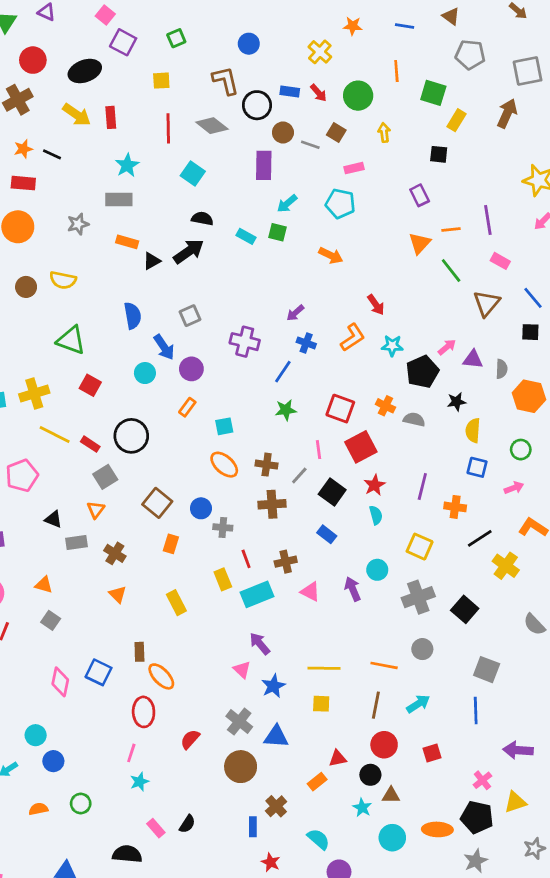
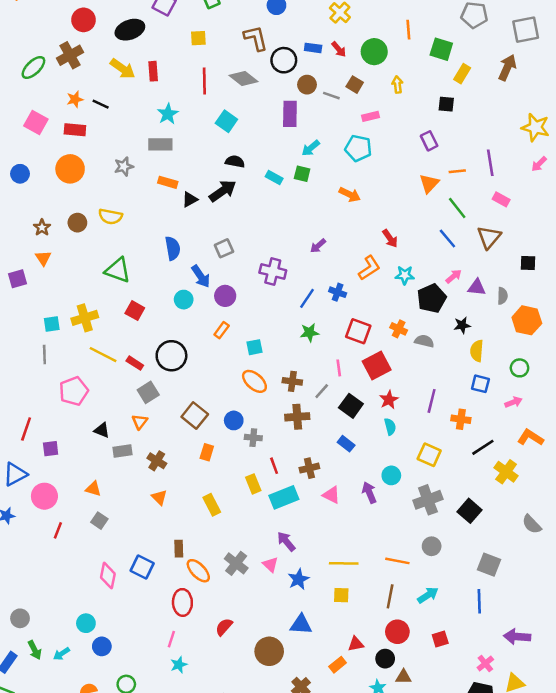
blue line: (533, 298) -> (447, 238), moved
blue cross: (306, 343) -> (338, 292), moved
gray cross: (239, 722) -> (236, 563), moved

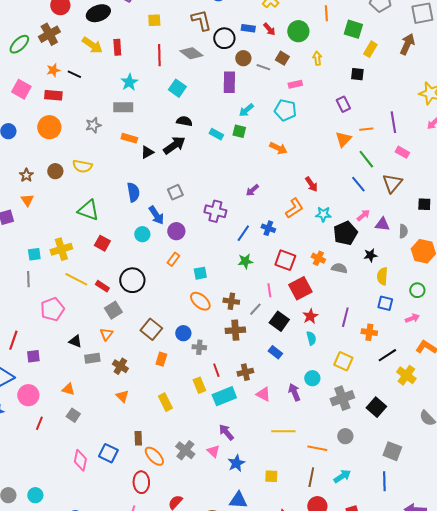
yellow line: (344, 563) -> (283, 431), moved
cyan circle: (86, 623) -> (35, 495), moved

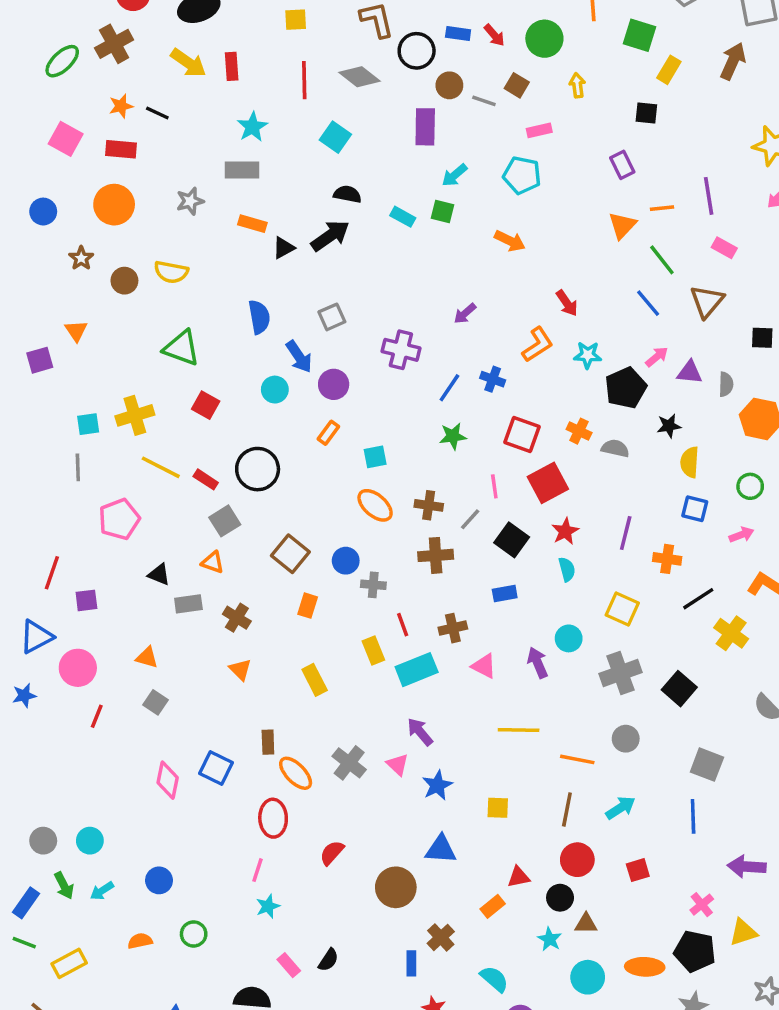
brown star: (26, 175) -> (81, 258), moved
orange triangle: (106, 334) -> (213, 562), turned -48
blue rectangle: (275, 352) -> (505, 593), turned -48

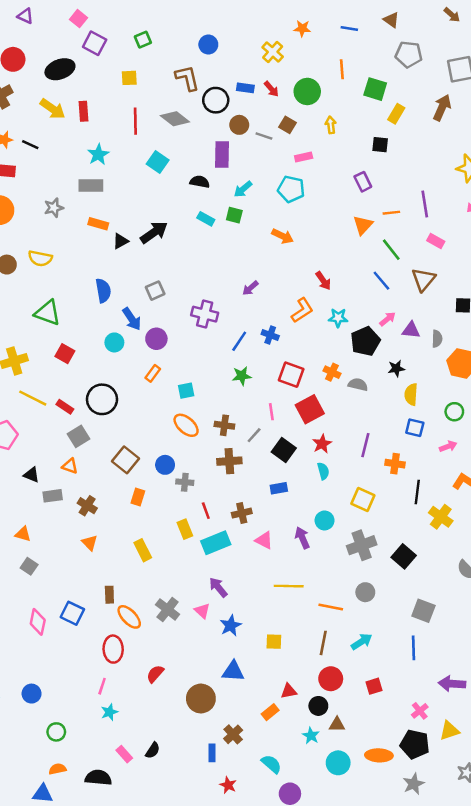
black semicircle: (347, 194) -> (200, 182), moved
black line: (698, 599) -> (417, 492), turned -50
orange semicircle: (140, 941) -> (57, 769), moved

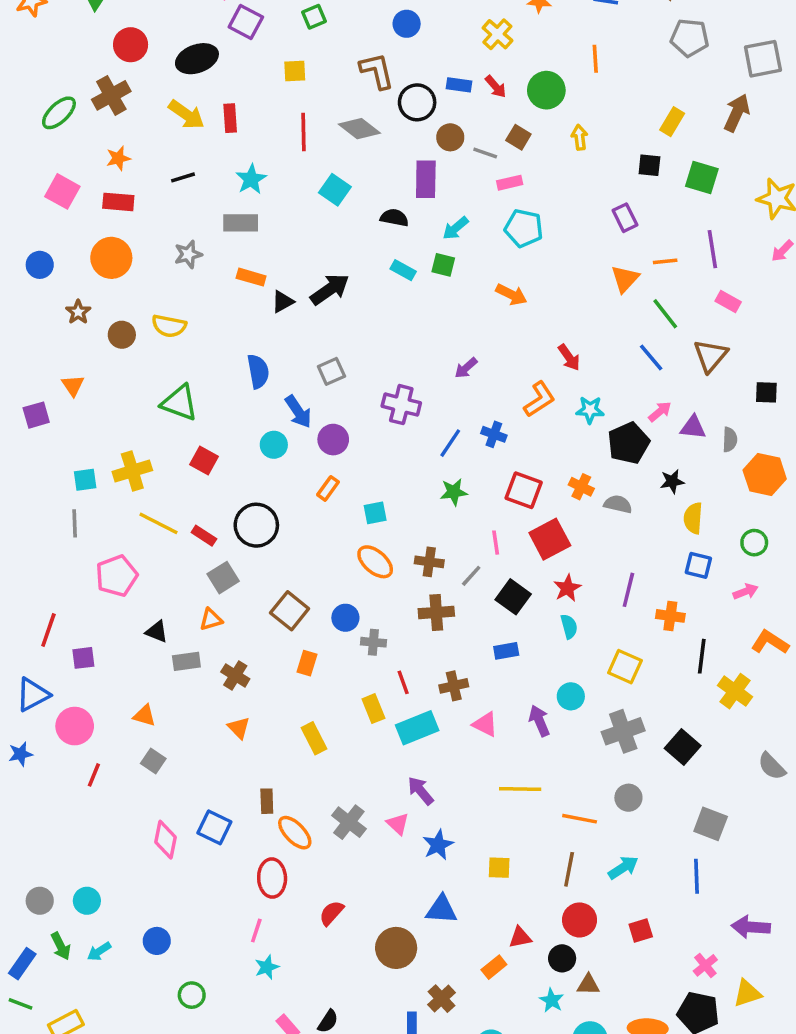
green square: (375, 89) -> (702, 177), moved
black line: (30, 145) -> (183, 177), moved, turned -42
pink rectangle: (304, 157) -> (510, 183), moved
orange triangle: (70, 466) -> (211, 619), turned -35

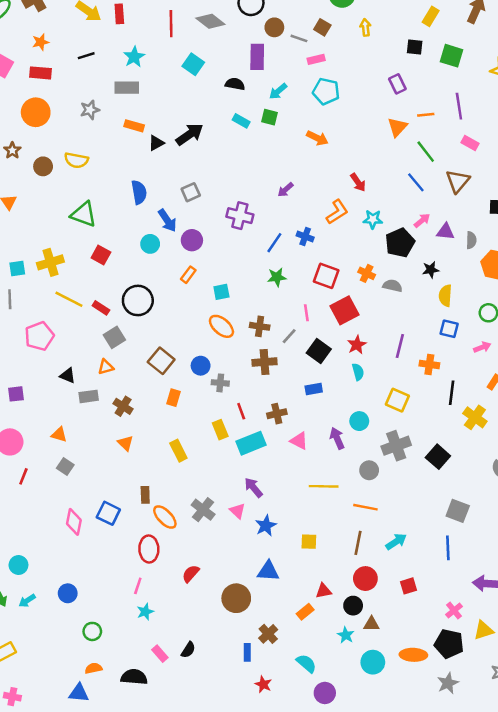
gray circle: (628, 798) -> (369, 470), moved

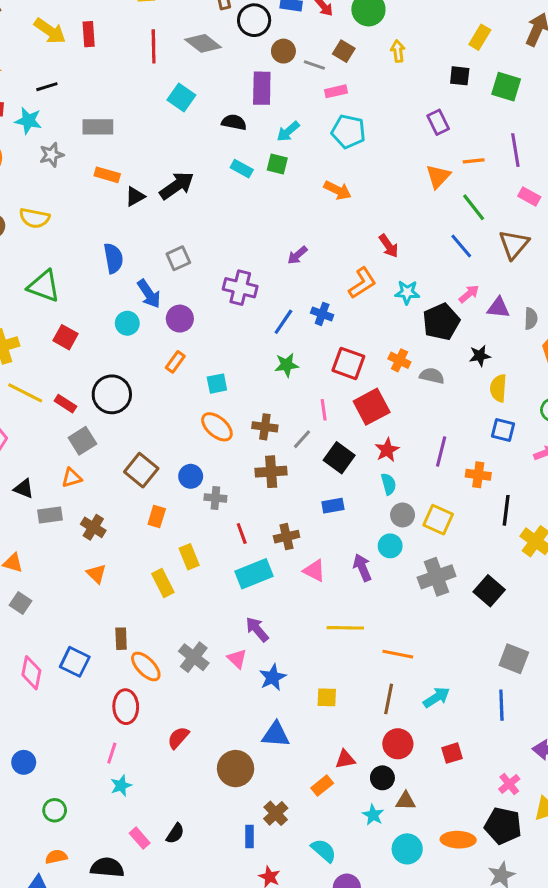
cyan star: (134, 57) -> (28, 121), moved, turned -30
yellow rectangle: (220, 430) -> (189, 557), moved
gray circle: (369, 470) -> (403, 515), moved

